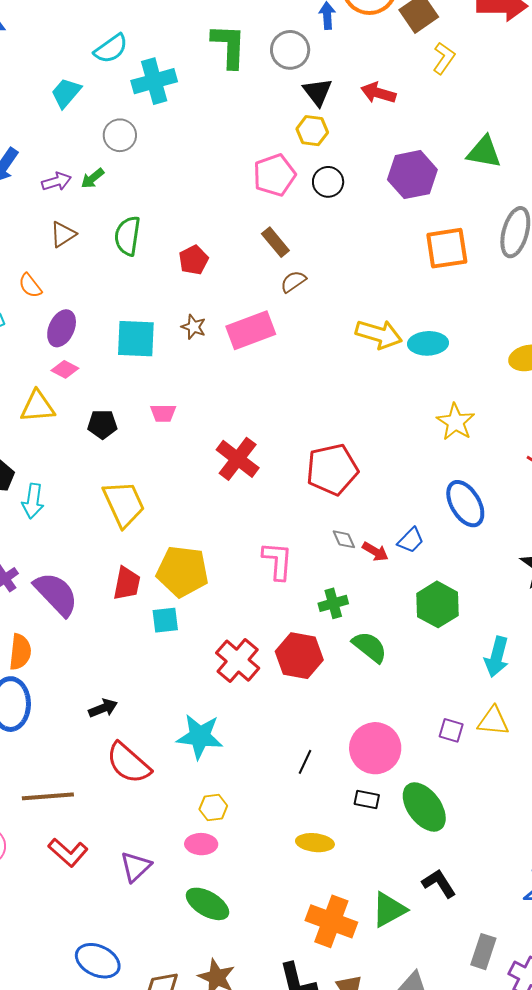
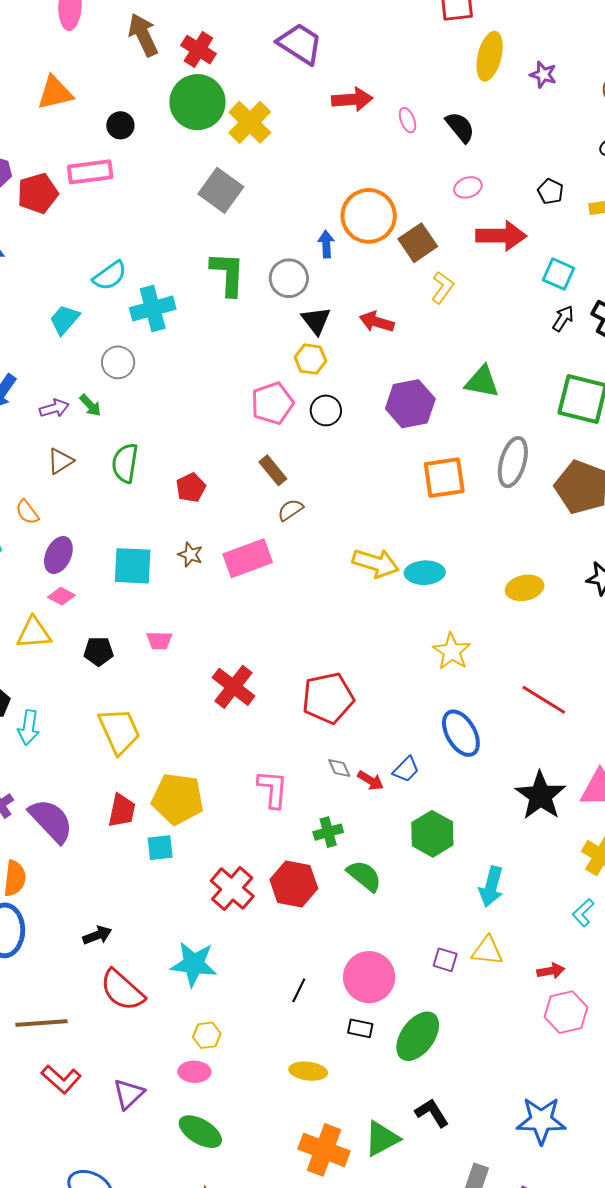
green arrow: (92, 178) -> (90, 405), turned -95
green ellipse: (424, 807) -> (418, 1036), turned 72

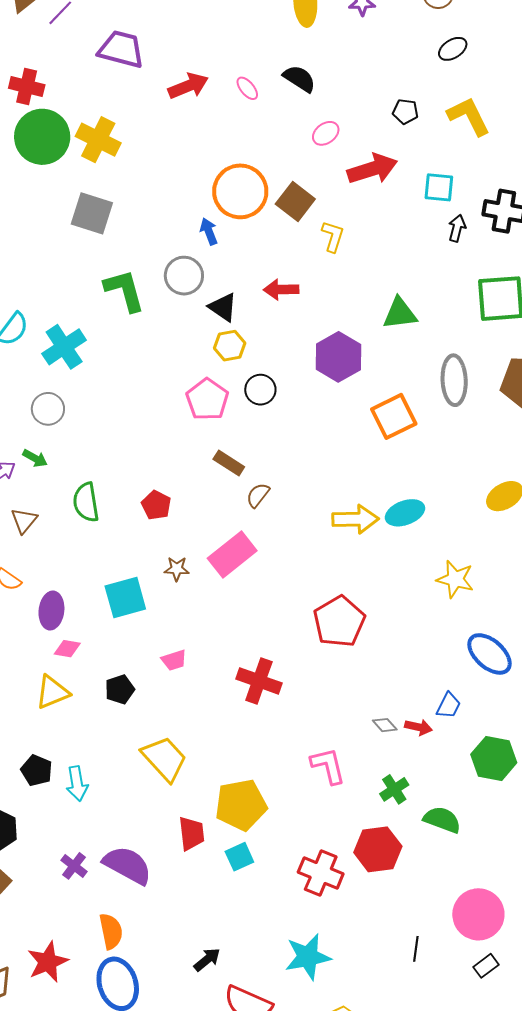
red pentagon: (328, 698) -> (339, 622), moved
black rectangle: (360, 1028) -> (486, 966), turned -30

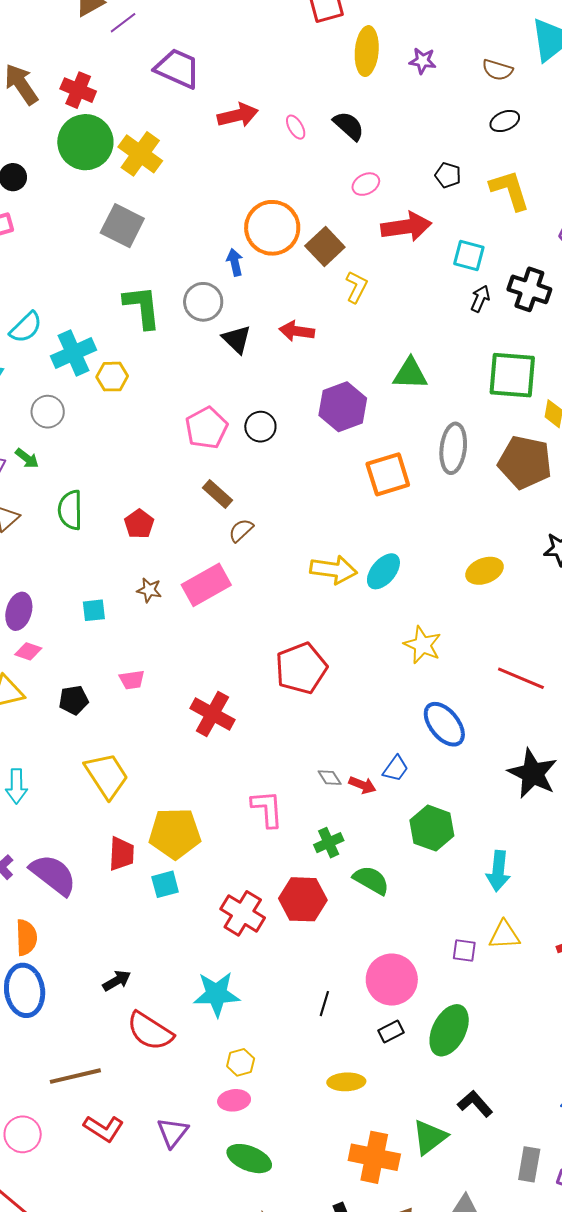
yellow hexagon: (230, 346) -> (112, 377), moved
cyan ellipse: (405, 513) -> (383, 571), turned -39
cyan square: (125, 598) -> (94, 610), size x0.6

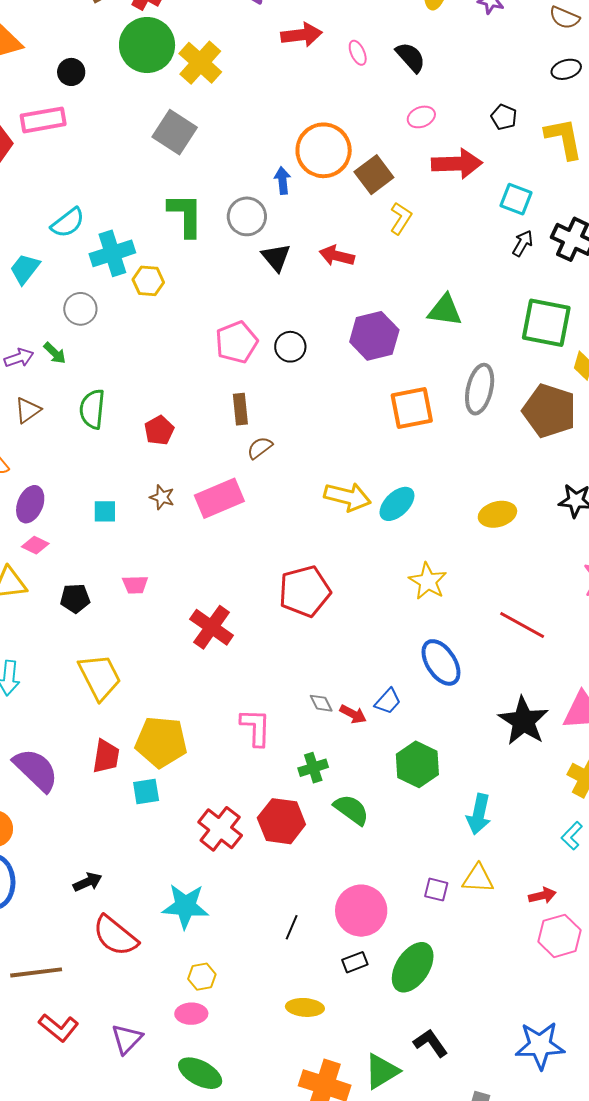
brown rectangle: (218, 494) -> (240, 409), turned 36

